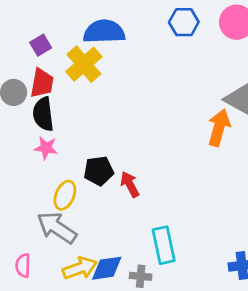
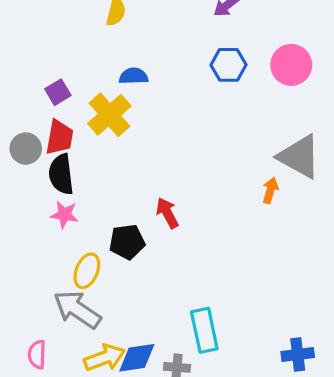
blue semicircle: (104, 32) -> (134, 76), size x0.6
orange arrow: (219, 128) -> (270, 190), size x0.6
red arrow: (130, 184) -> (167, 213), moved

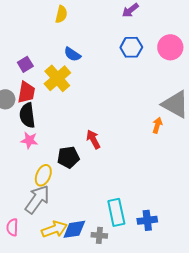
blue semicircle: (134, 76) -> (72, 54), turned -144
gray arrow: (77, 309) -> (37, 199), turned 92
blue cross: (298, 354) -> (147, 220), moved

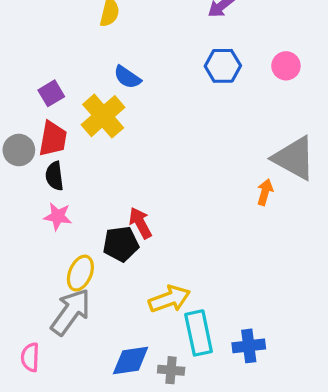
pink circle: (170, 47) -> (286, 66), size x0.7
black semicircle: (27, 115) -> (54, 176), size x0.7
red arrow: (93, 139) -> (140, 223), moved
yellow arrow: (54, 229) -> (169, 299), moved

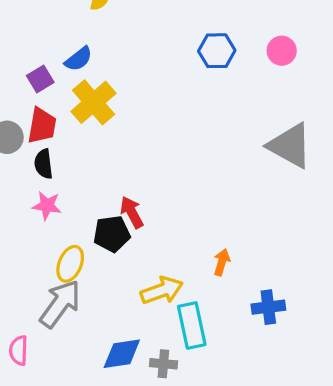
blue semicircle: (127, 77) -> (79, 59), moved, turned -72
orange arrow: (265, 192) -> (222, 262), moved
blue cross: (249, 346) -> (268, 307), moved

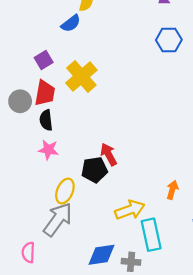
blue semicircle: (79, 59) -> (71, 23), moved

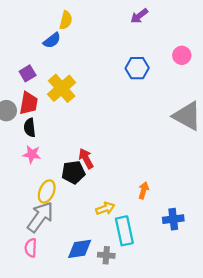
blue hexagon: (169, 40) -> (137, 68), moved
yellow arrow: (130, 210) -> (105, 208), size x0.7
pink semicircle: (28, 252) -> (31, 248), moved

